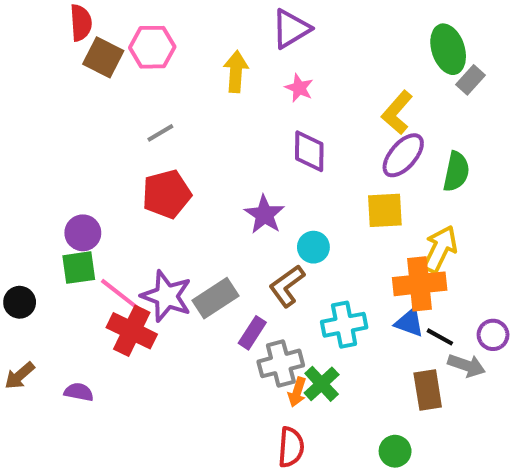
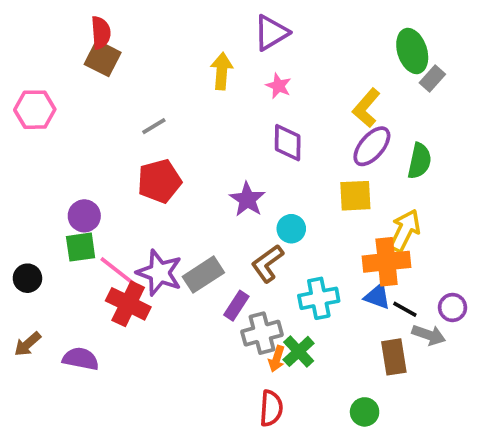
red semicircle: (81, 23) -> (101, 33), moved
pink hexagon: (152, 47) -> (35, 110), moved
purple semicircle: (79, 392) -> (81, 359), size x1.4

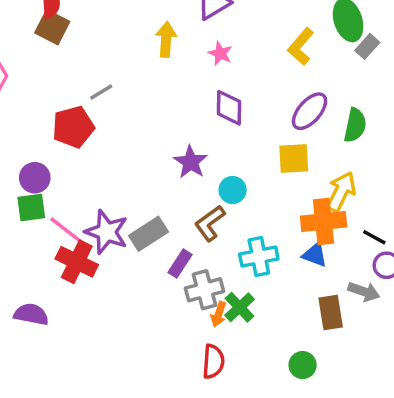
yellow L-shape: (366, 108) -> (301, 46), moved
red pentagon: (159, 181) -> (73, 127), moved
black line: (405, 309) -> (374, 237), moved

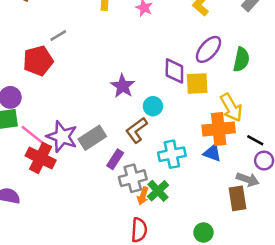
purple diamond: (229, 108) -> (174, 71), moved
yellow arrow: (341, 192) -> (231, 107), turned 124
brown rectangle: (331, 313) -> (238, 198), moved

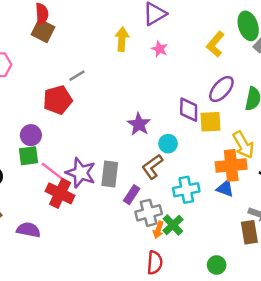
gray rectangle: (92, 138) -> (110, 174), turned -50

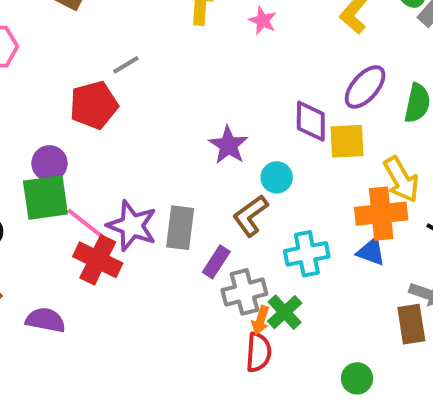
green square: (28, 156) -> (45, 198), size x1.4
red semicircle: (155, 263) -> (259, 352), moved

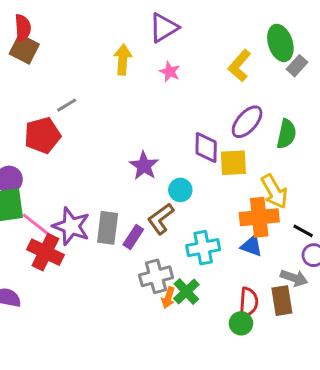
purple rectangle: (216, 262) -> (133, 237), moved
red semicircle: (259, 352) -> (249, 302), moved
green circle: (357, 378) -> (241, 323), moved

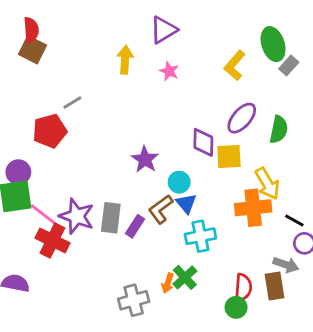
blue triangle: (252, 246) -> (186, 203), moved, turned 30
gray cross: (156, 276) -> (134, 300), moved

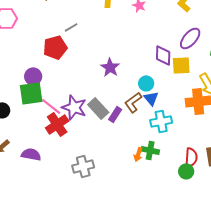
purple star: (145, 159) -> (110, 67), moved
gray rectangle: (111, 218) -> (98, 108), turned -50
red cross: (52, 240) -> (57, 124), turned 30
green cross: (185, 277) -> (150, 150), turned -36
gray cross: (134, 300) -> (83, 166), moved

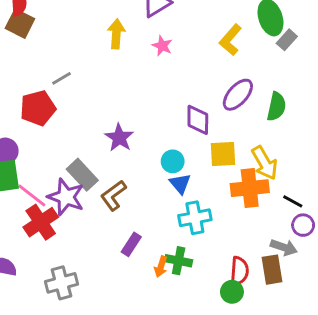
yellow square: (181, 65) -> (223, 154), moved
brown L-shape: (133, 102) -> (113, 195), moved
gray rectangle: (98, 108) -> (82, 175), moved
purple rectangle: (115, 114) -> (131, 244), moved
gray cross: (83, 166) -> (61, 283), moved

